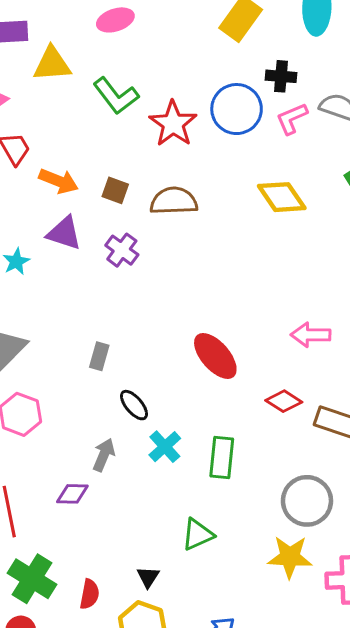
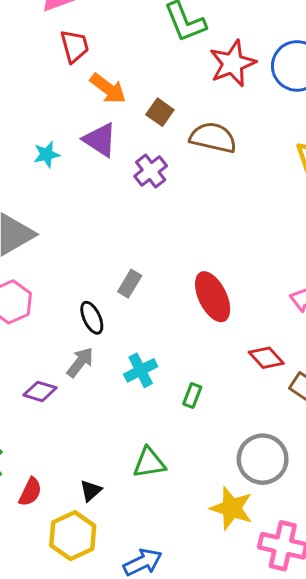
gray rectangle: (99, 356) -> (130, 284), moved
black ellipse: (134, 405) -> (92, 318), moved
green rectangle: (222, 457) -> (192, 395), size x0.6

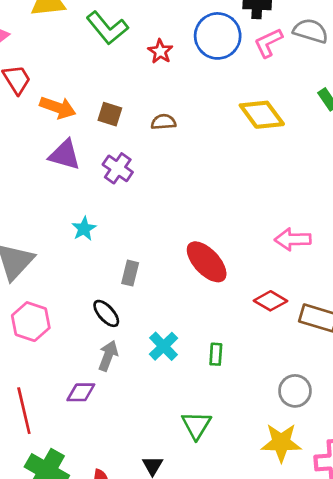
red star: (233, 63) -> (160, 51), size x0.6
brown semicircle: (213, 138) -> (163, 122), size x0.6
cyan star: (47, 155) -> (84, 229), moved
gray circle: (263, 459) -> (295, 391), size x0.7
green triangle: (149, 463) -> (196, 425), turned -32

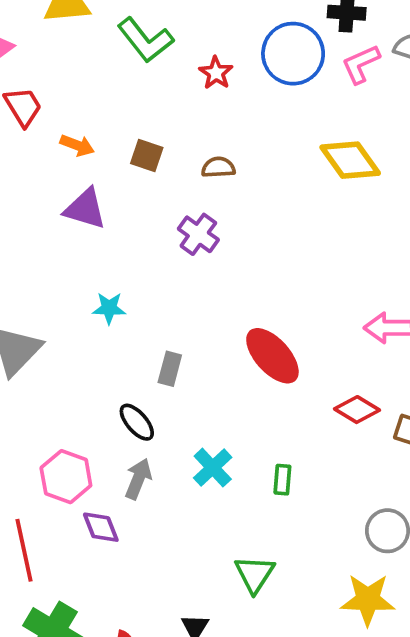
orange arrow: (58, 108) -> (77, 145), size x0.7
purple cross: (118, 168) -> (198, 234), moved
cyan star: (84, 229) -> (109, 308), turned 30
pink hexagon: (31, 322) -> (66, 477), moved
purple diamond: (81, 392) -> (101, 527), turned 68

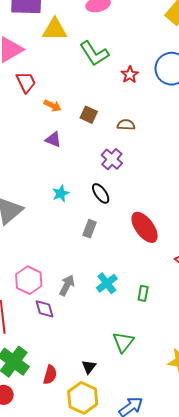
purple triangle: (85, 209) -> (53, 140), size x0.7
cyan star: (109, 308) -> (61, 193), turned -30
black ellipse: (137, 422) -> (101, 193), moved

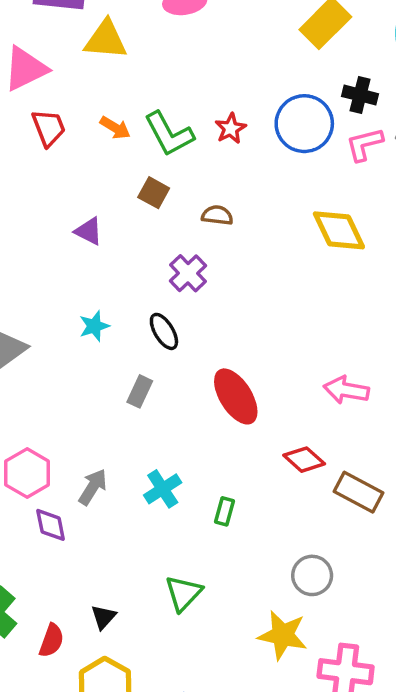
green L-shape: (94, 54) -> (169, 134), moved
orange arrow: (53, 106) -> (115, 128), moved
black triangle: (89, 367) -> (103, 617), moved

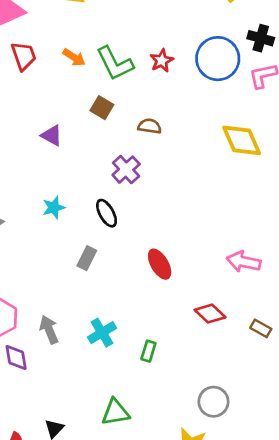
red ellipse: (236, 396) -> (160, 264), size x0.7
gray arrow: (93, 487) -> (49, 330), turned -56
brown rectangle: (358, 492) -> (261, 328), moved, size x0.6
green triangle: (183, 593) -> (115, 412), turned 36

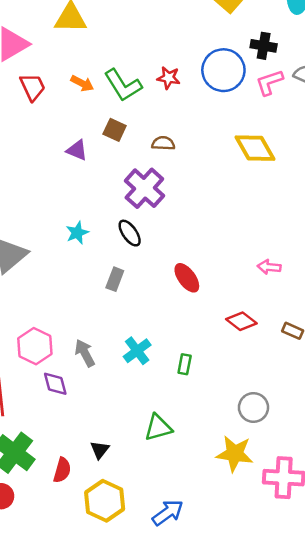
red star: (162, 61) -> (169, 78), turned -30
purple triangle: (52, 135) -> (77, 150), moved
purple cross: (126, 170) -> (144, 188), size x1.4
pink arrow: (244, 262) -> (269, 267), size x0.7

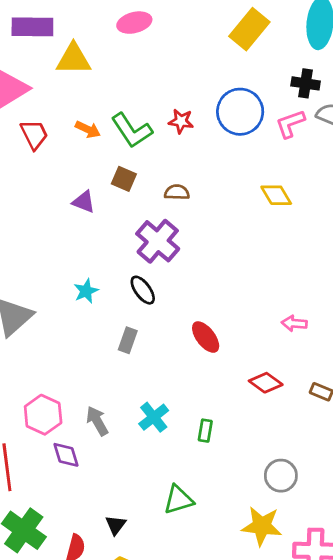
black cross: (264, 46) -> (306, 83), moved
yellow diamond: (255, 148) -> (276, 195), size x0.7

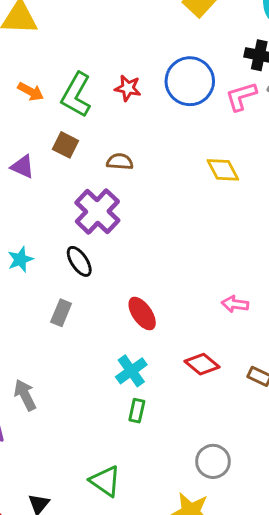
green L-shape: (132, 130) -> (76, 95), turned 60
cyan cross: (154, 417) -> (131, 371), moved
green triangle: (178, 500) -> (105, 481), turned 48

